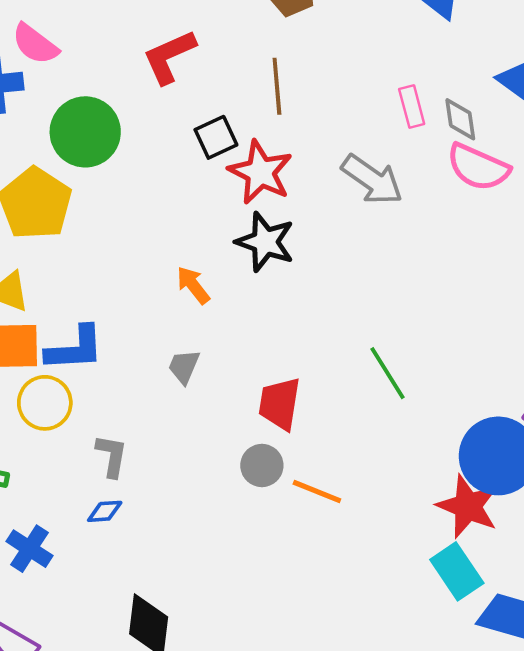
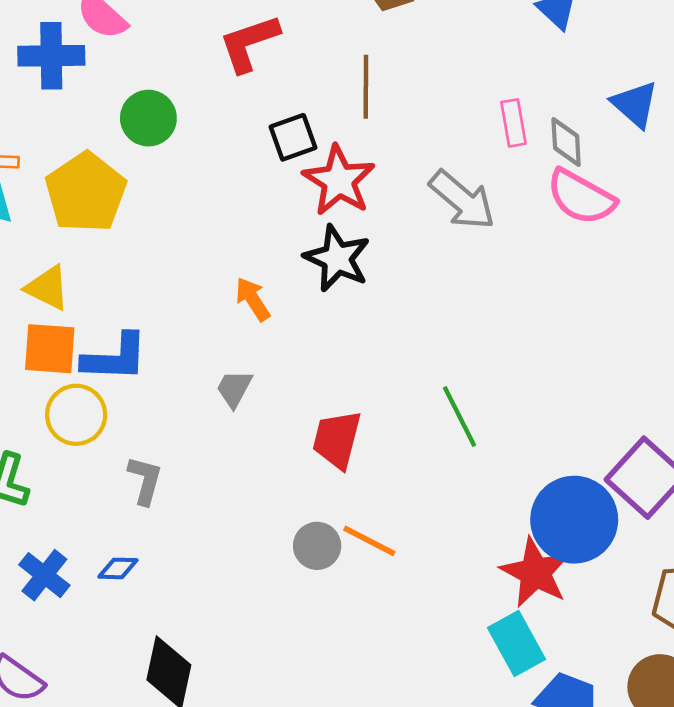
green circle: (85, 132) -> (148, 118), size x0.7
gray circle: (262, 465) -> (317, 546), moved
blue diamond: (105, 511) -> (118, 568), moved

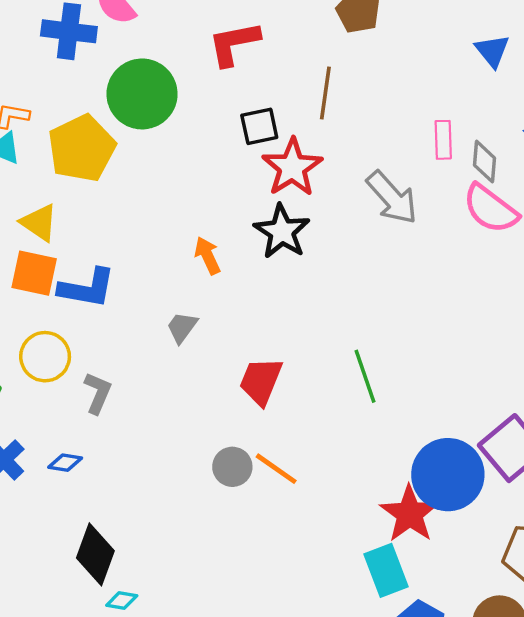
green circle: (148, 118) -> (142, 94), size x1.5
yellow circle: (76, 415) -> (45, 357), moved

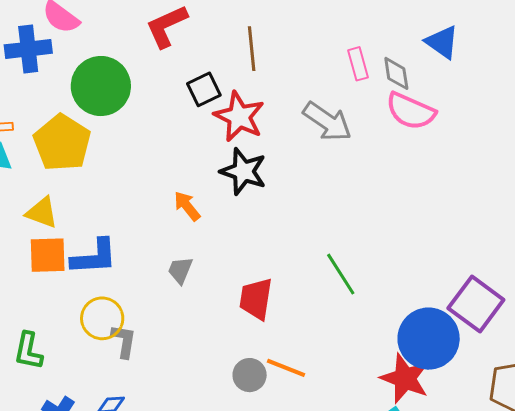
yellow circle: (45, 357) -> (102, 318), moved

